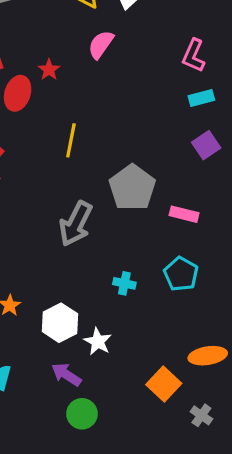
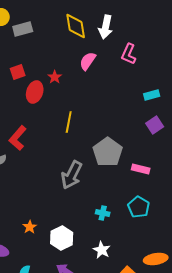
pink L-shape: (194, 56) -> (129, 54), moved
white star: (98, 342) -> (102, 250), moved

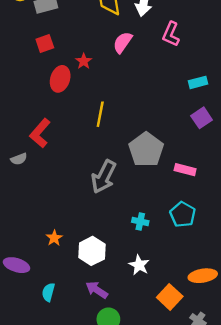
red square: (18, 72) -> (45, 44), moved

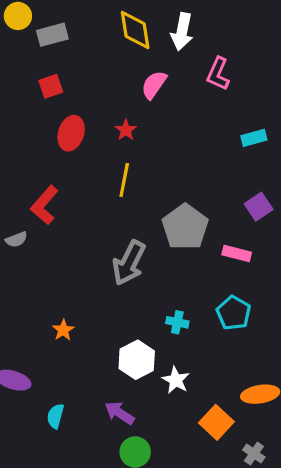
red star: (84, 61) -> (126, 130), moved
purple square: (202, 118) -> (259, 207), moved
orange star: (54, 238) -> (63, 330), moved
white hexagon: (92, 251) -> (137, 360), moved

